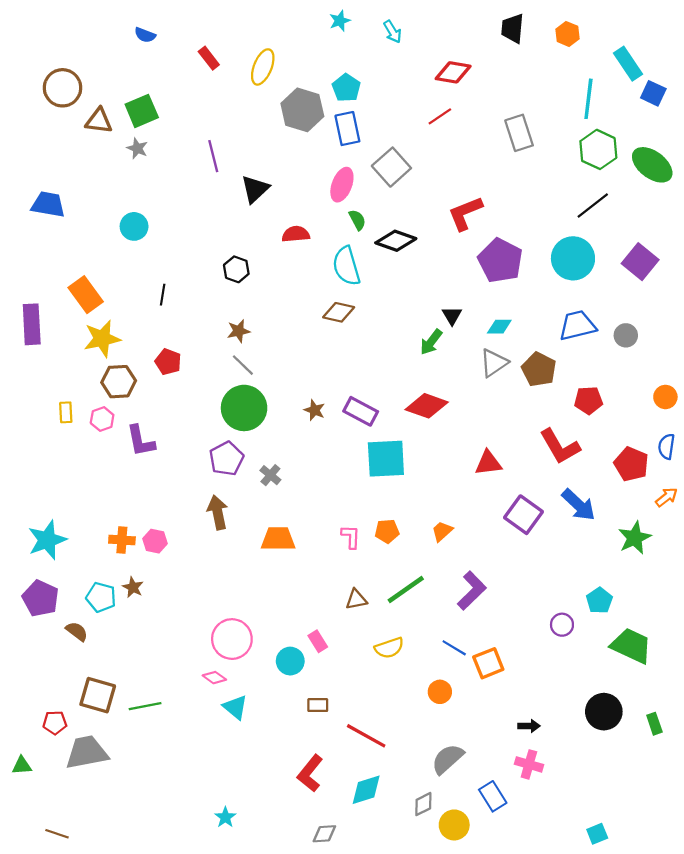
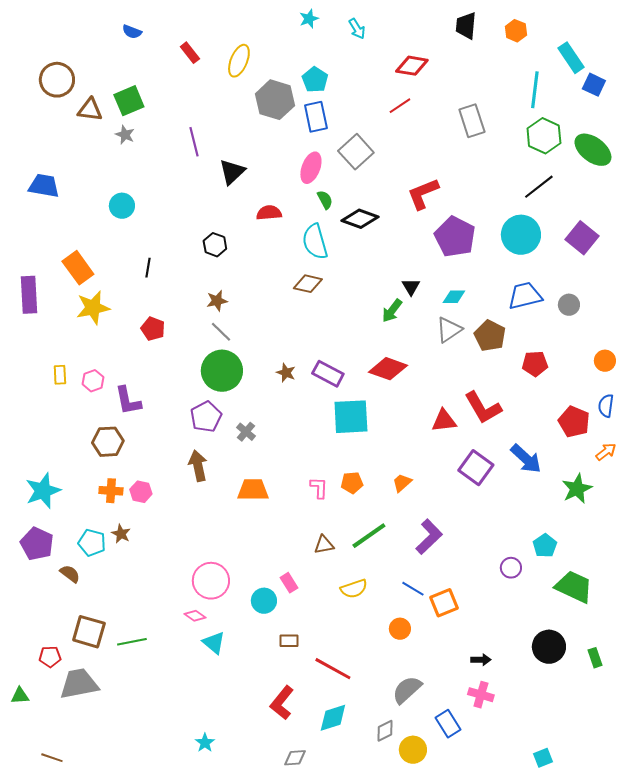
brown hexagon: (119, 382) -> (108, 442), moved
red L-shape: (560, 446) -> (483, 408), moved

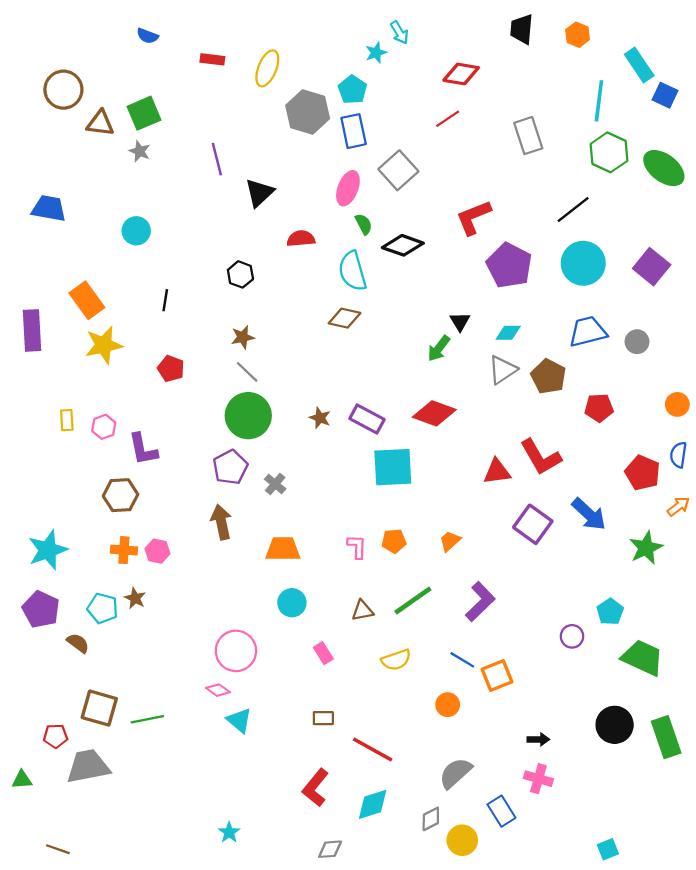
cyan star: (309, 19) -> (376, 53), moved
red rectangle: (190, 53) -> (212, 59), turned -45
black line: (539, 187) -> (573, 209), moved
cyan circle: (264, 601) -> (292, 603), moved
green rectangle: (595, 658) -> (666, 737), size x1.8

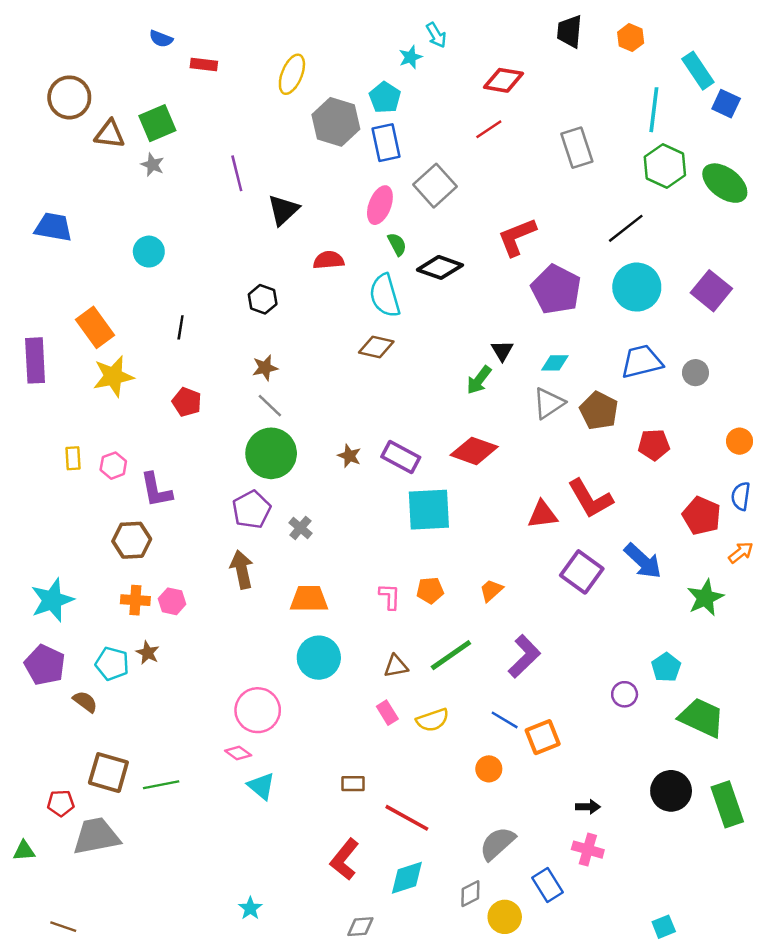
red rectangle: (212, 59) -> (204, 64), moved
cyan circle: (292, 603) -> (319, 658), size x1.4
pink rectangle: (323, 653) -> (387, 713), moved

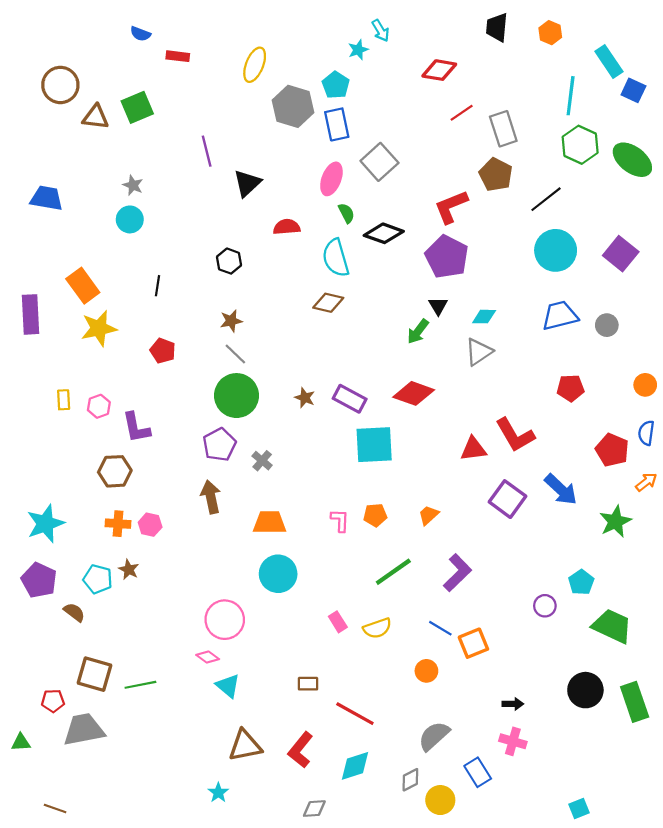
red line: (489, 129) -> (462, 113), moved
gray star: (152, 165) -> (133, 185), moved
purple pentagon: (556, 289) -> (447, 257), moved
brown pentagon: (599, 411) -> (496, 175), moved
brown triangle: (396, 666) -> (245, 746), moved, size x1.6

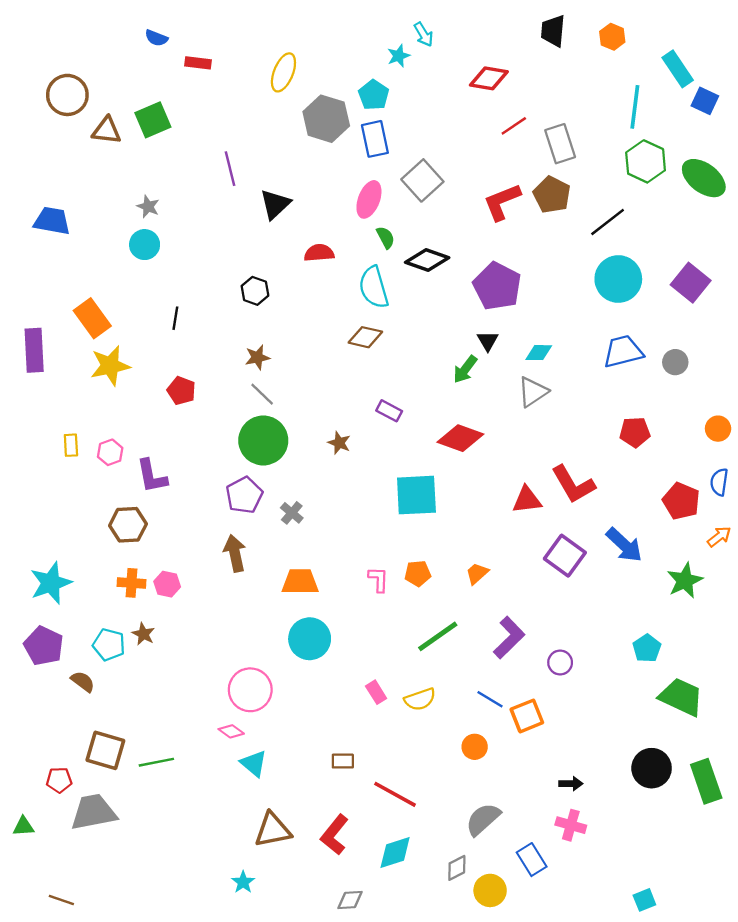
red L-shape: (451, 207) -> (502, 202), moved
purple rectangle: (350, 399) -> (389, 411), moved, size x0.7
purple circle: (545, 606) -> (560, 662), moved

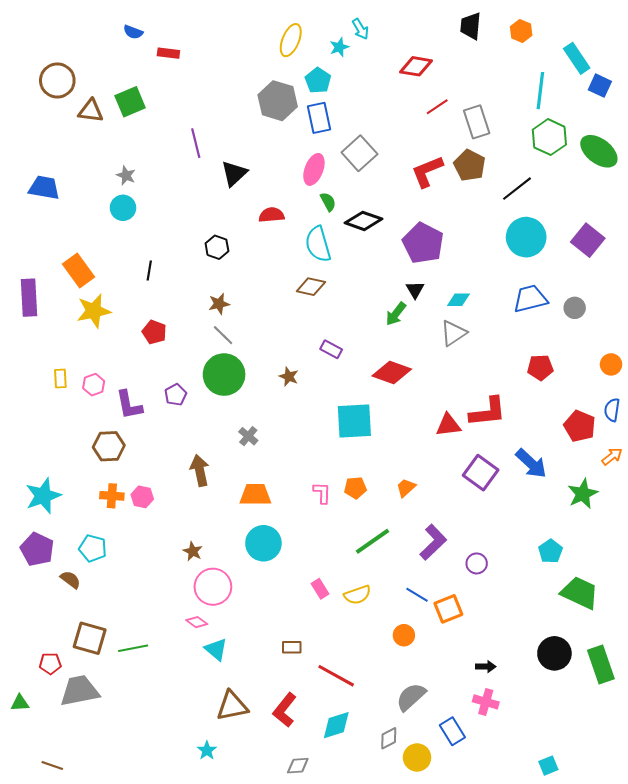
yellow ellipse: (283, 72) -> (291, 40), moved
red L-shape: (573, 484) -> (488, 412), turned -66
purple pentagon: (244, 495) -> (176, 395), moved, size x0.7
brown star: (143, 634) -> (193, 551), moved

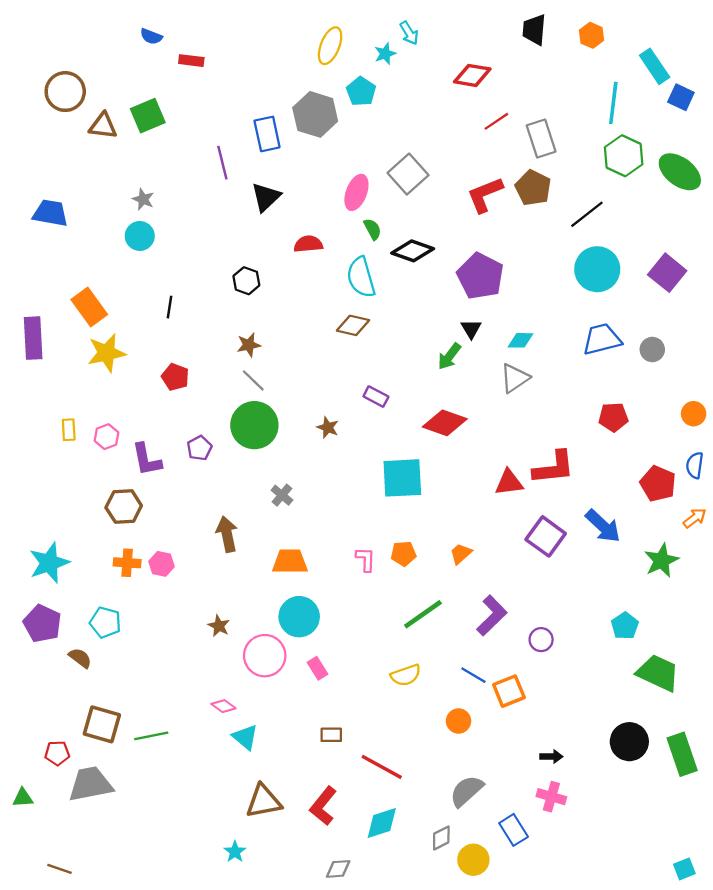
blue rectangle: (319, 118) -> (267, 134), moved
pink circle: (213, 587) -> (265, 656), moved
pink rectangle: (320, 589) -> (317, 668), moved
cyan square: (548, 766) -> (684, 869), moved

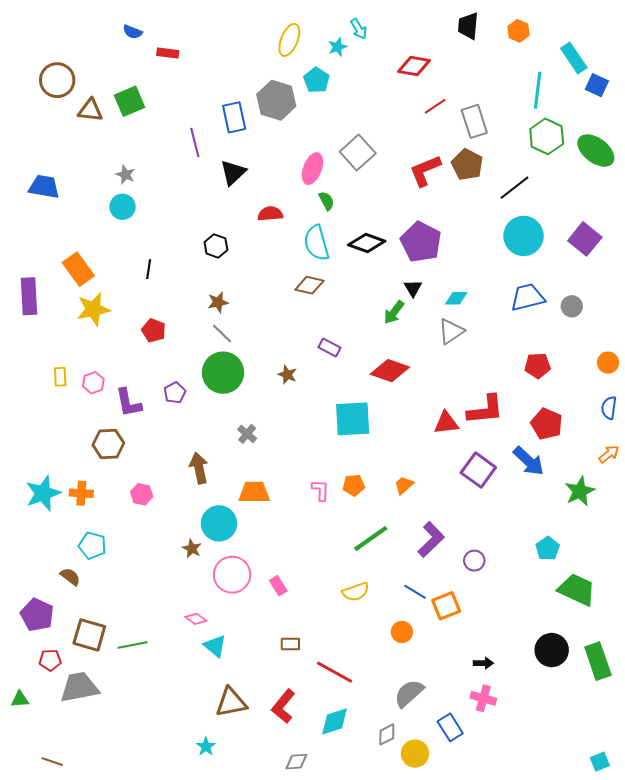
black diamond: (413, 251) -> (367, 243), moved
red pentagon: (658, 484) -> (547, 424), moved
orange cross: (127, 563) -> (81, 493), moved
cyan circle: (299, 617) -> (219, 523), moved
purple pentagon: (42, 624) -> (37, 615), moved

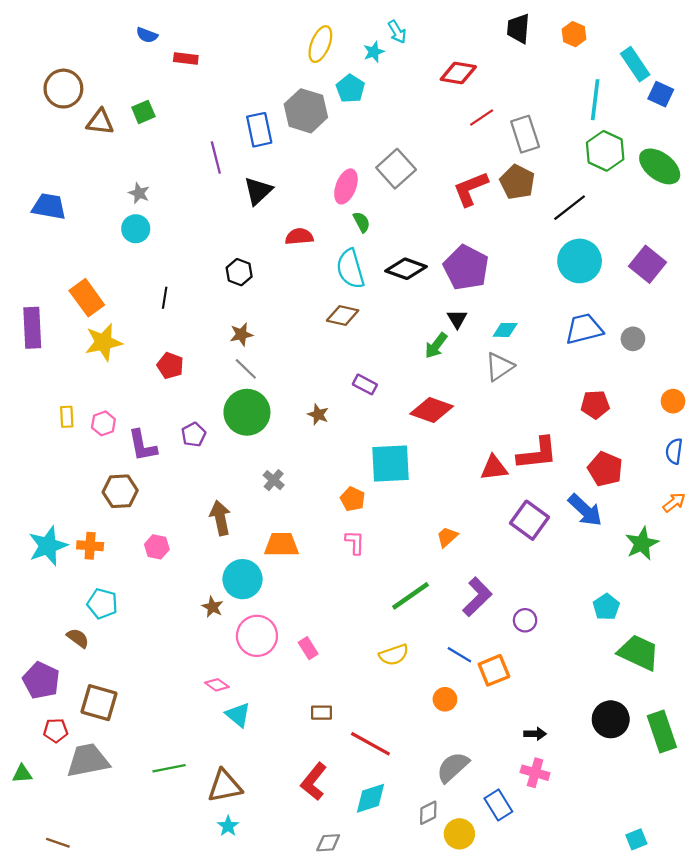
green square: (130, 101) -> (143, 112), size x0.7
orange pentagon: (354, 485) -> (353, 499), moved, turned 30
green line: (133, 645) -> (169, 768), moved
brown triangle: (231, 702) -> (225, 786), moved
cyan square: (600, 762) -> (636, 839), moved

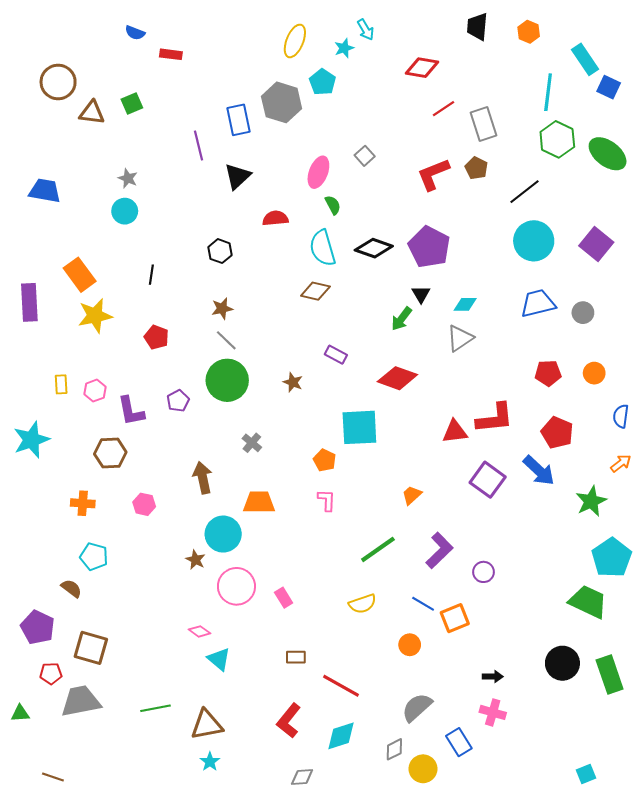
gray square: (396, 169) -> (365, 156), size x0.6
brown pentagon: (517, 182) -> (476, 168), size x0.7
orange circle: (673, 401) -> (594, 373), moved
cyan star: (48, 546) -> (31, 440), moved
cyan pentagon: (606, 607) -> (612, 558), moved, size x1.6

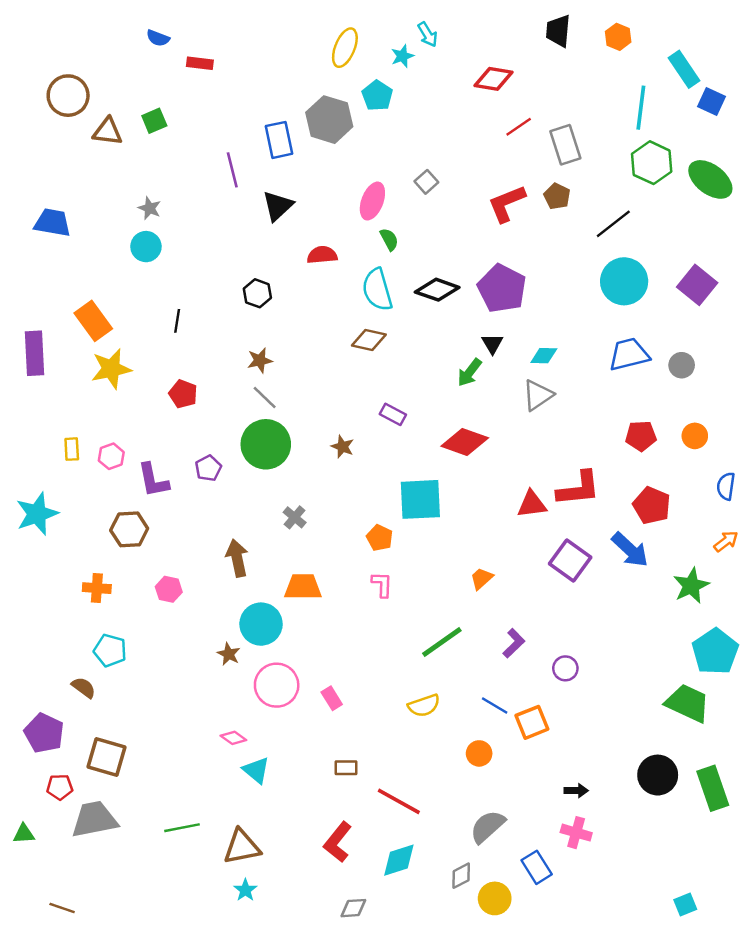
purple L-shape: (439, 550) -> (514, 643), size x0.7

